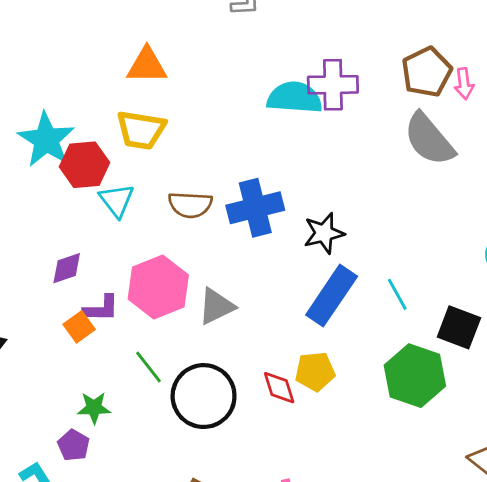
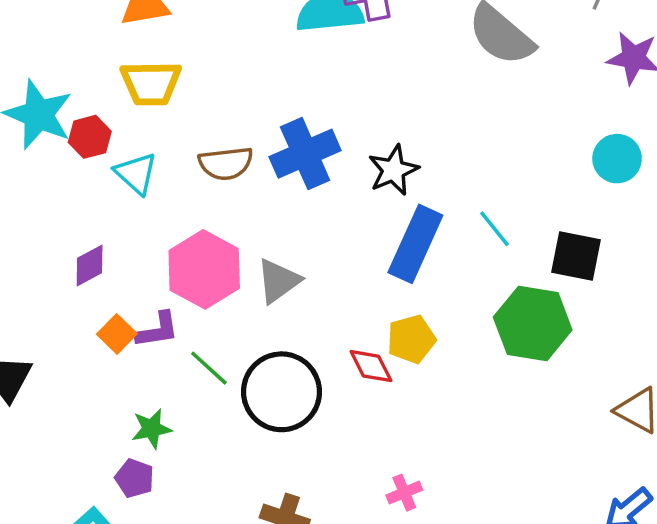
red hexagon: (85, 165) -> (90, 137), size x0.7
purple L-shape: (101, 308) -> (157, 330), moved

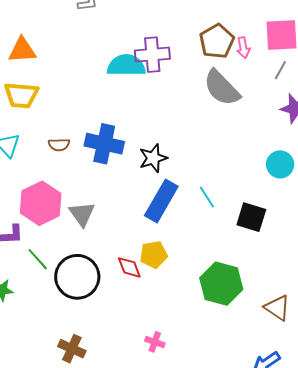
blue cross: (305, 154) -> (104, 144), turned 30
brown semicircle: (226, 163) -> (59, 145), size x0.7
gray triangle: (278, 281) -> (82, 214), turned -36
green hexagon: (533, 324) -> (221, 284), moved
pink cross: (404, 493) -> (155, 342), moved, turned 36

